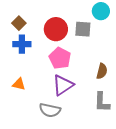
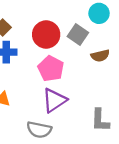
gray square: (83, 29) -> (78, 34), turned 30
brown semicircle: (102, 71) -> (100, 56), moved, turned 63

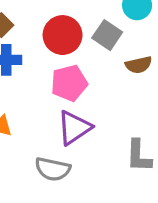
pink pentagon: (51, 69) -> (69, 83), turned 30

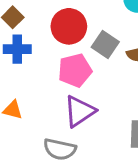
gray square: (107, 35) -> (105, 45), moved

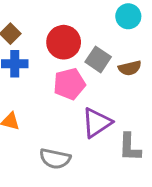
purple triangle: (79, 111) -> (97, 123), moved

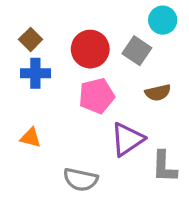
gray square: (98, 59) -> (137, 51), moved
brown semicircle: (130, 68) -> (158, 93), moved

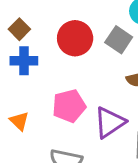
pink pentagon: (97, 96) -> (69, 106), moved
orange triangle: (31, 138) -> (19, 121), turned 30

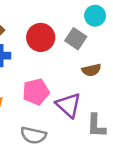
purple triangle: (110, 122) -> (68, 105), turned -44

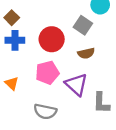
red circle: (41, 37) -> (52, 39), moved
brown semicircle: (91, 70) -> (86, 53), moved

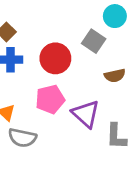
brown semicircle: (86, 53) -> (115, 76), moved
gray semicircle: (45, 111) -> (22, 138), moved

